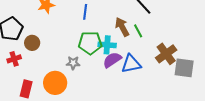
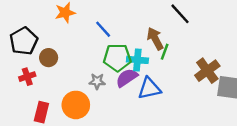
blue line: (85, 12) -> (103, 29), moved, turned -49
green line: (138, 31) -> (165, 52), moved, turned 48
purple semicircle: (112, 60) -> (127, 78), moved
blue triangle: (131, 64) -> (149, 88), moved

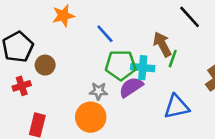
blue triangle: (149, 88) -> (177, 107), moved
orange circle: (76, 105) -> (91, 117), moved

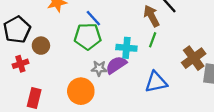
brown arrow: (162, 44) -> (151, 16), moved
green pentagon: (121, 65) -> (88, 36), moved
gray star: (98, 91) -> (99, 68), moved

